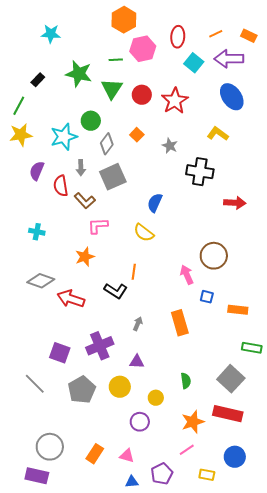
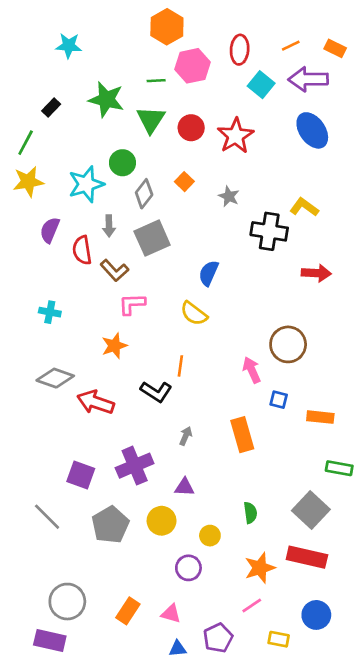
yellow L-shape: (218, 134) -> (304, 207), moved

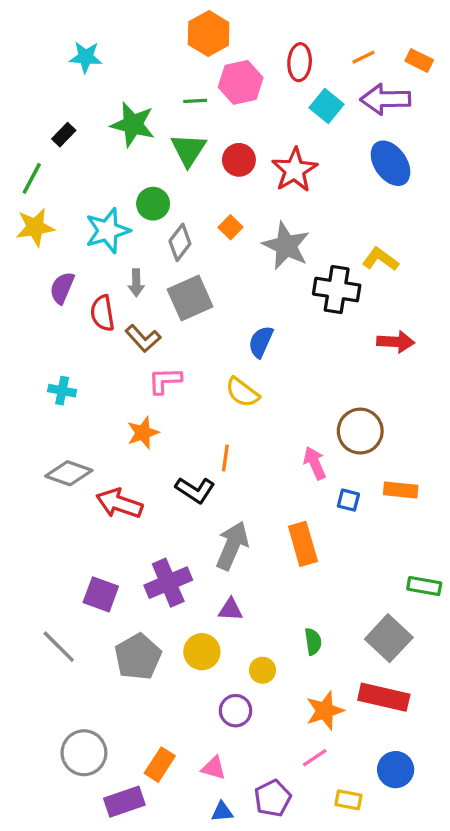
gray star: (229, 196) -> (286, 246), size x1.8
orange rectangle: (320, 417) -> (401, 490), moved
gray arrow: (186, 436) -> (232, 546), size x2.0
purple rectangle: (50, 641) -> (124, 802), moved, turned -32

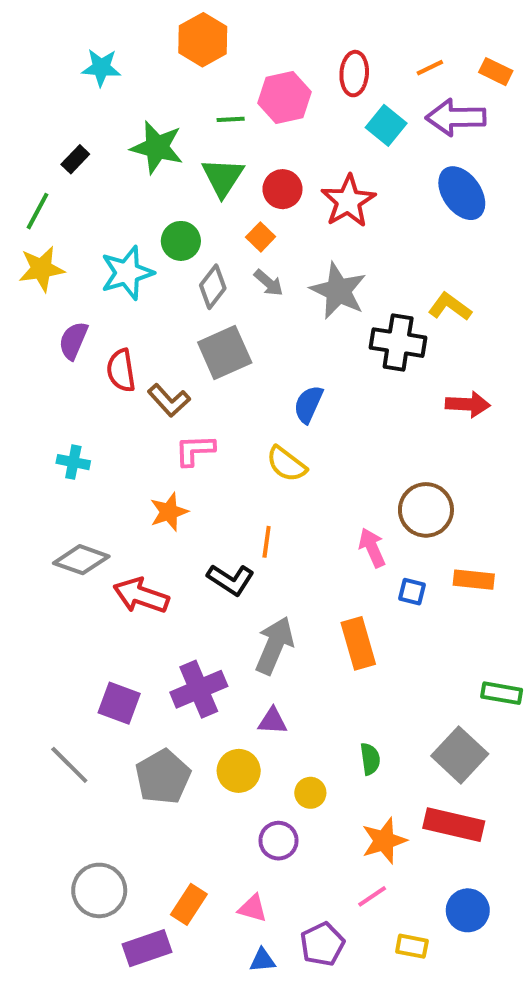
orange hexagon: (209, 34) -> (203, 40), moved
orange square: (231, 227) -> (261, 237), moved
gray arrow: (136, 283) -> (269, 283), moved, turned -48

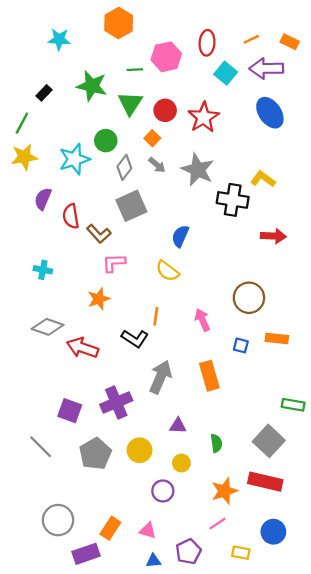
pink arrow: (372, 548) -> (202, 320), moved
purple triangle: (273, 721) -> (178, 426), moved

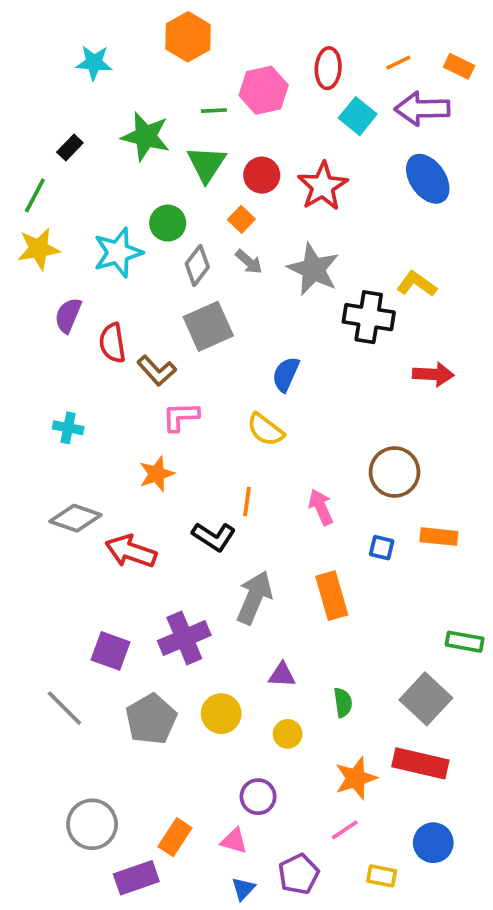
purple circle: (163, 491) -> (258, 797), moved
blue triangle: (153, 561) -> (243, 889), turned -42

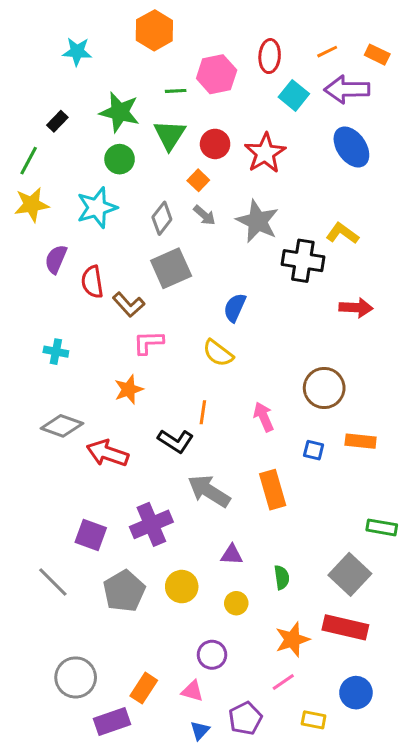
green circle: (168, 223) -> (120, 159), moved
gray arrow: (254, 597) -> (209, 491), turned -81

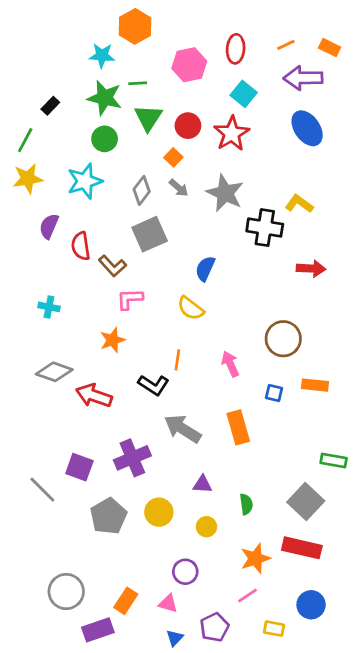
cyan star: (77, 52) -> (102, 55), moved
green line: (176, 91) -> (138, 83), moved
cyan square: (294, 95) -> (244, 94), moved
gray line: (53, 582) -> (42, 490), moved

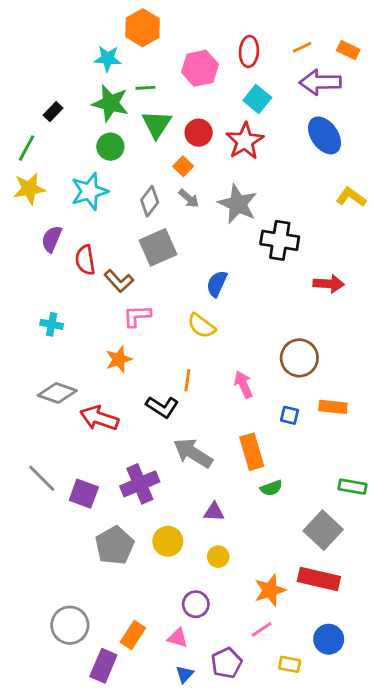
yellow L-shape: (299, 204) -> (351, 197), moved
gray line: (42, 490) -> (42, 478), moved
green semicircle: (246, 504) -> (271, 488), moved, turned 78
purple rectangle: (98, 630) -> (103, 666), turned -48

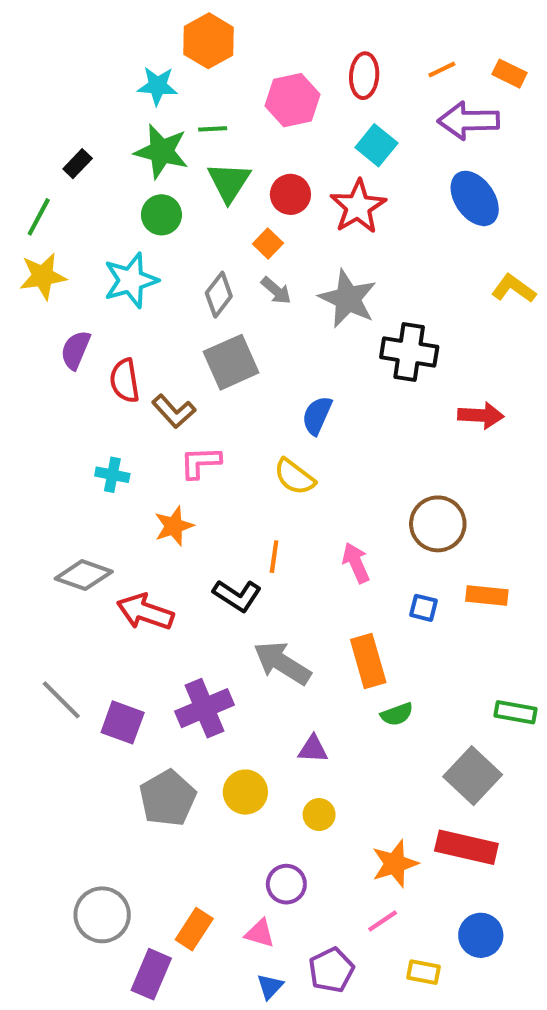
cyan cross: (52, 324) -> (112, 475), moved

